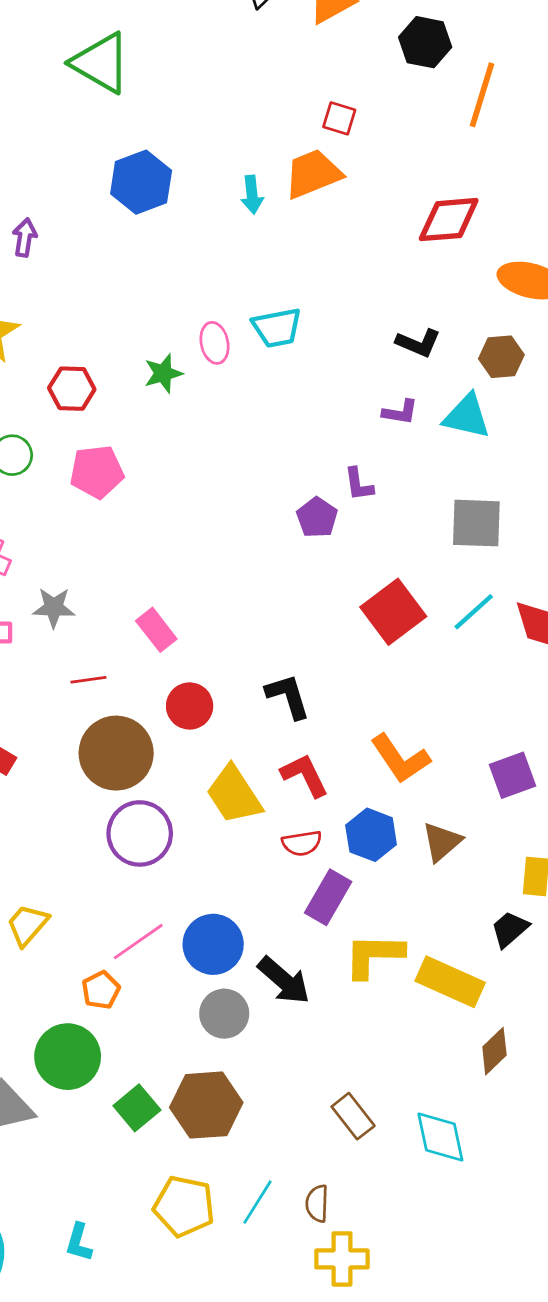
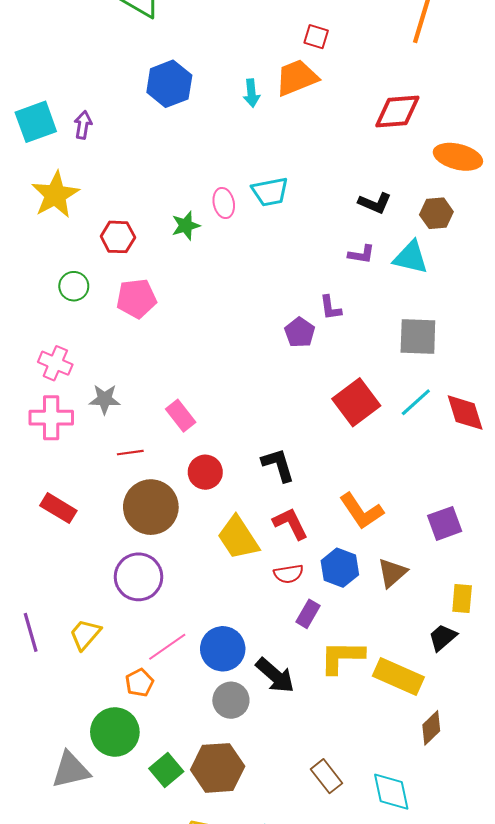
purple circle: (140, 833) -> (138, 577), moved
purple rectangle: (328, 897) -> (308, 614), size x0.7

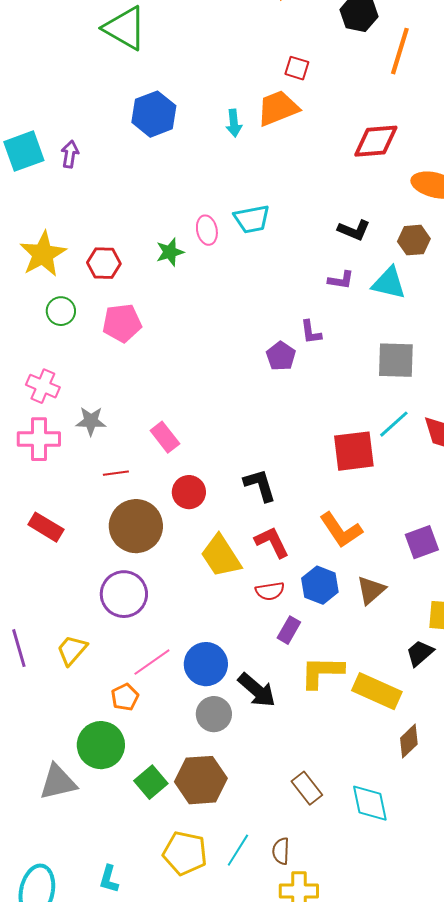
yellow star: (55, 195) -> (43, 254), moved
red square: (356, 402) -> (354, 451), moved, turned 30

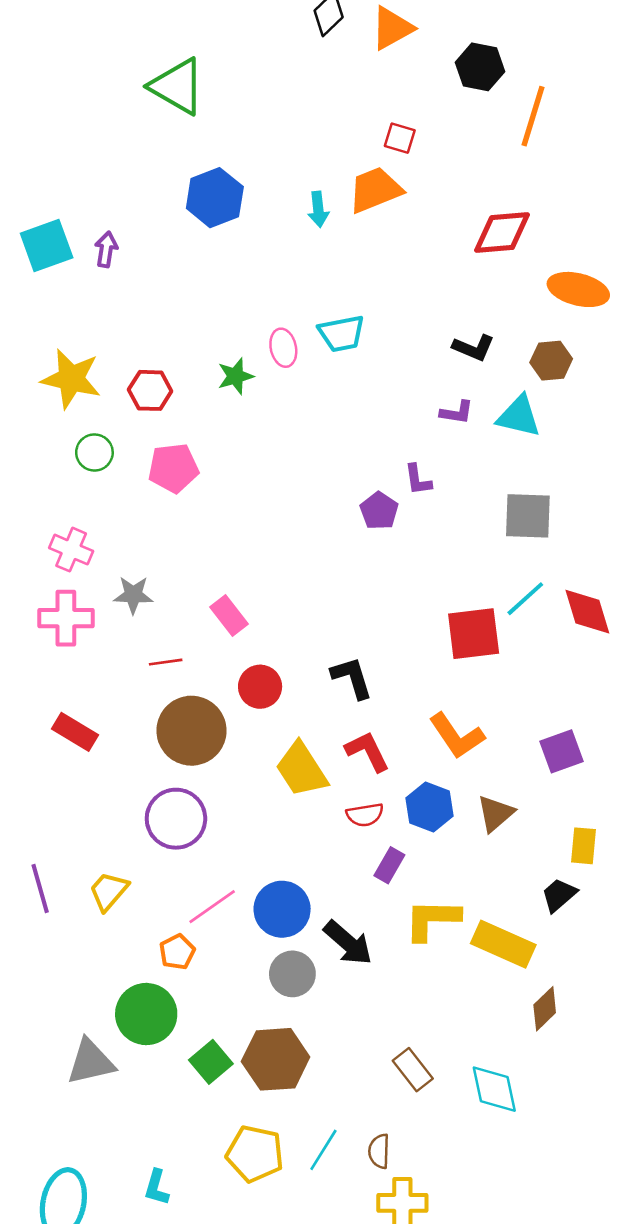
yellow star: (43, 254) -> (71, 379), turned -30

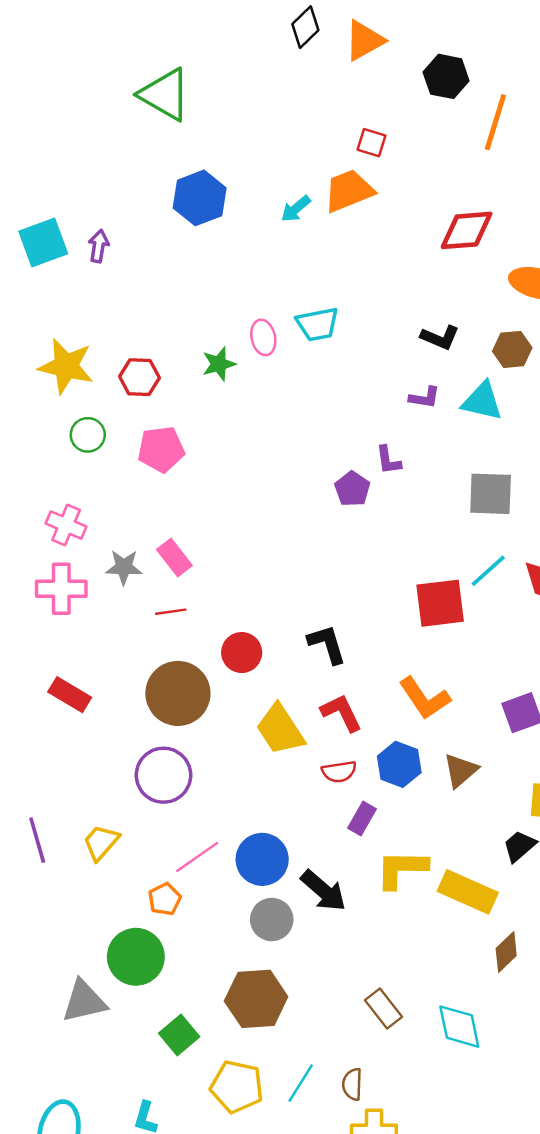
cyan arrow: (318, 209) -> (296, 209), turned 56
pink rectangle: (229, 616) -> (174, 558), moved
red line: (166, 662) -> (171, 612), moved
green square: (211, 1062) -> (179, 1035), moved

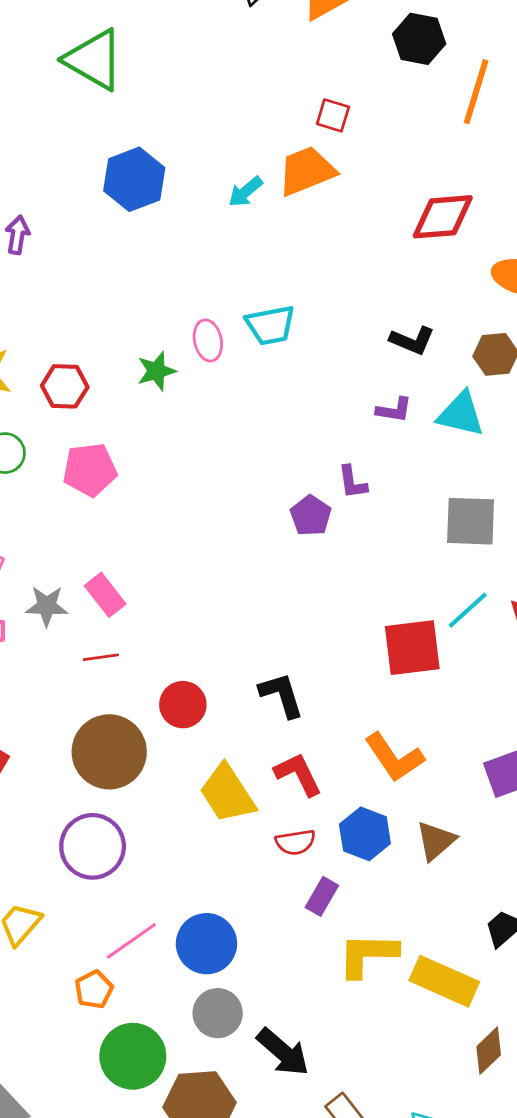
black arrow: (323, 891) -> (283, 1052), moved
green circle: (136, 957) -> (133, 1056), moved

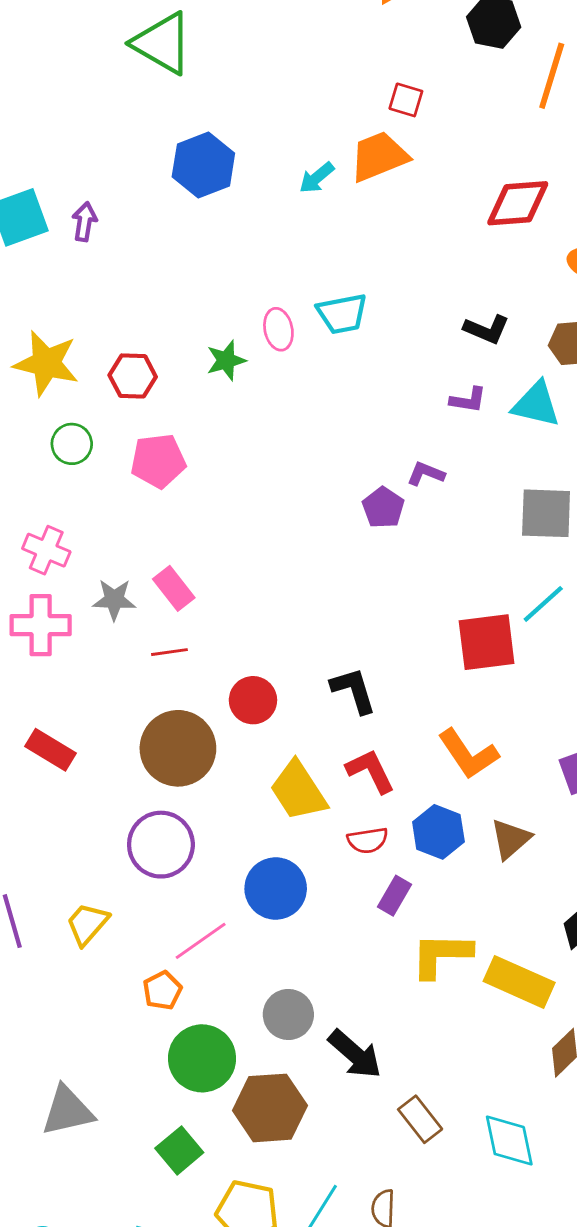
purple L-shape: (352, 482) -> (426, 474), turned 120
blue circle: (206, 944) -> (276, 888), moved

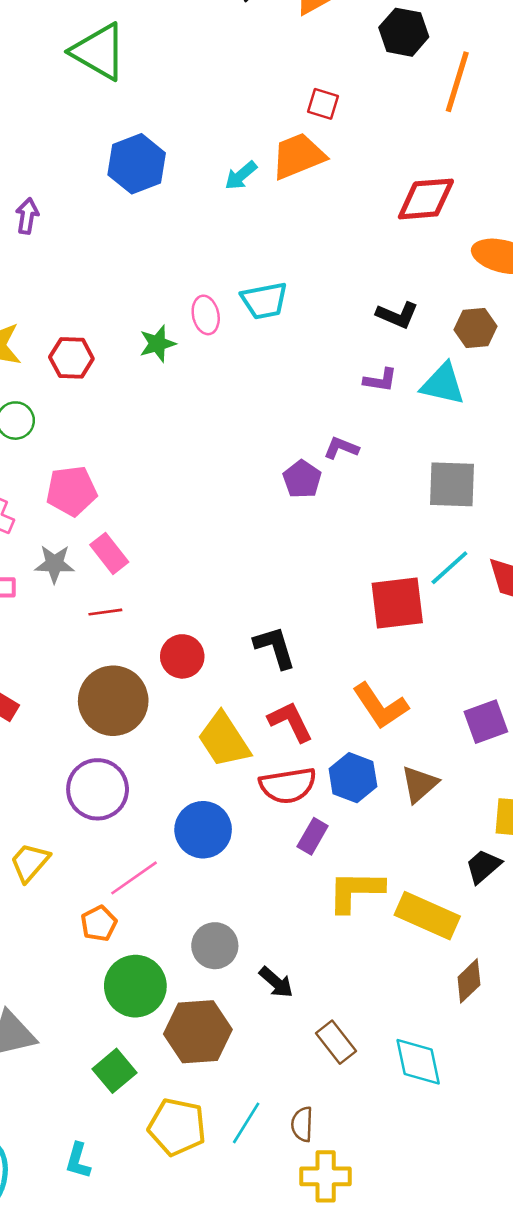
pink pentagon: (158, 461) -> (71, 491), moved
red semicircle: (368, 840) -> (288, 785), size x1.5
black arrow: (355, 1054) -> (276, 982), size x0.7

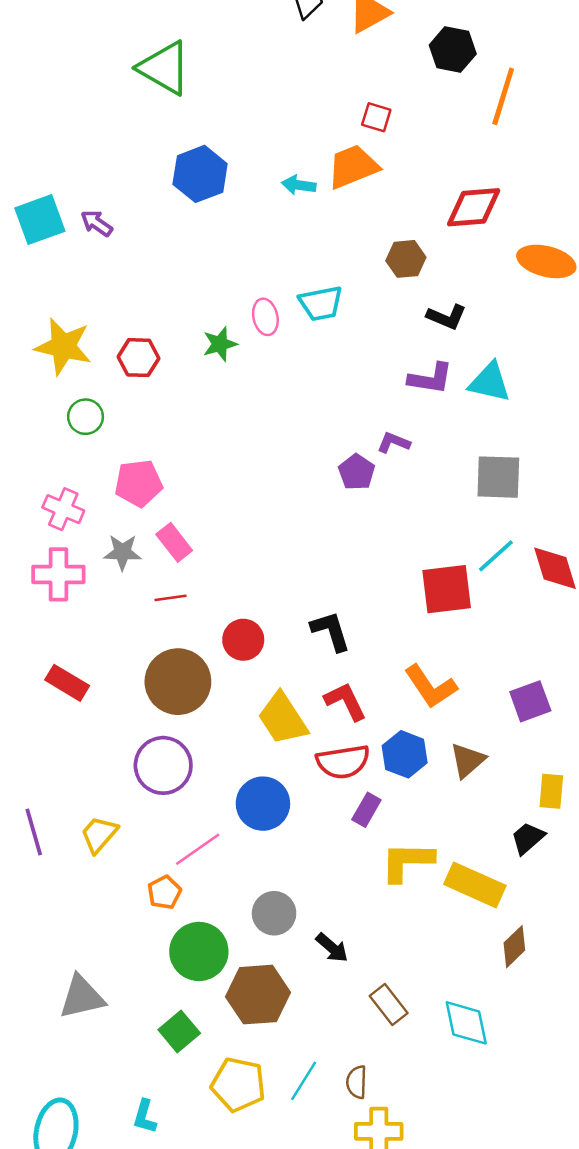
cyan arrow: (241, 176) -> (299, 185), turned 48
purple arrow: (27, 216) -> (97, 223), turned -64
brown hexagon: (475, 328) -> (406, 259), moved
purple L-shape: (380, 380) -> (431, 378), size x1.4

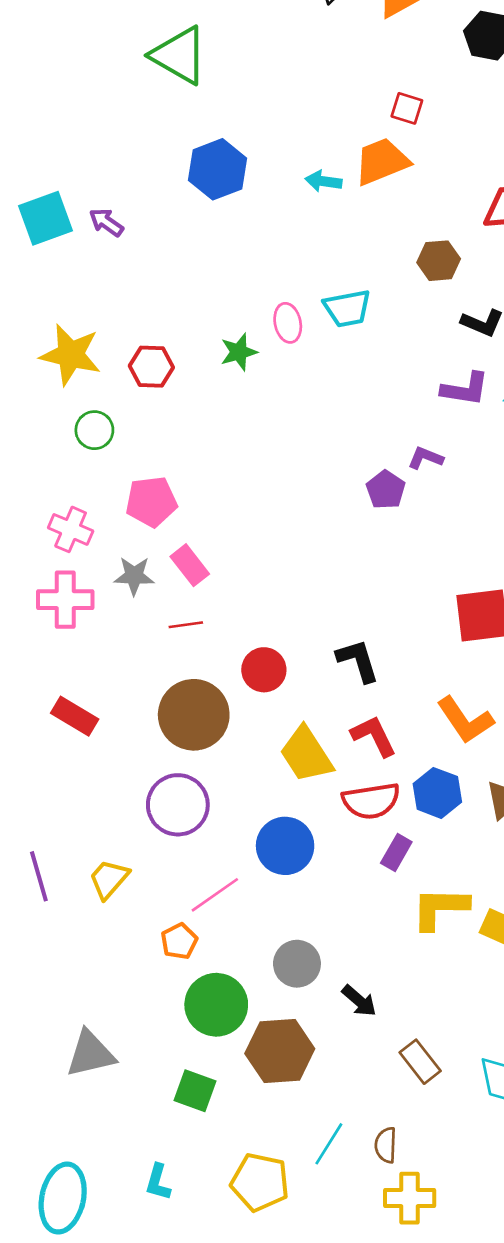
green square: (179, 1032) -> (195, 1091), turned -30
yellow pentagon: (238, 1085) -> (260, 1182), moved

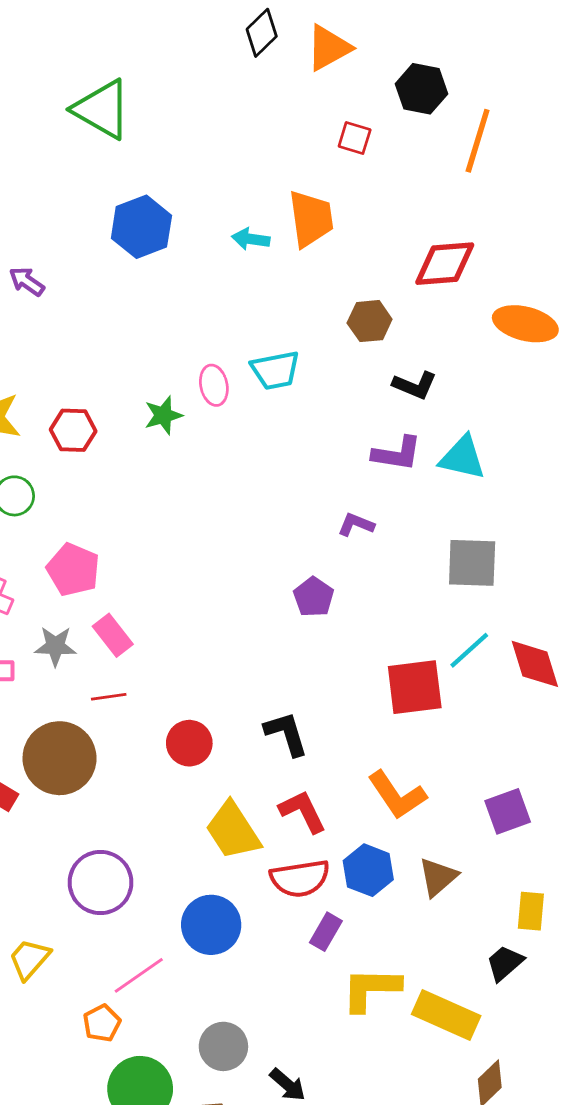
red square: (407, 108) -> (355, 138), moved
orange trapezoid: (382, 161) -> (311, 219), turned 104
purple pentagon: (386, 490) -> (314, 597), moved
pink pentagon: (151, 502) -> (73, 570), turned 30
brown circle: (194, 715) -> (60, 758), moved

